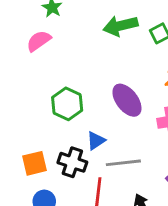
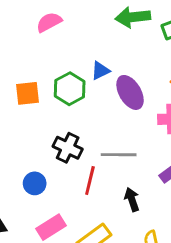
blue triangle: (96, 141) -> (100, 71), moved
orange square: (34, 163) -> (27, 93), moved

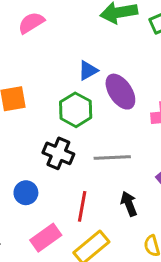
green hexagon: (70, 89) -> (76, 110), moved
red line: (90, 181) -> (82, 206), moved

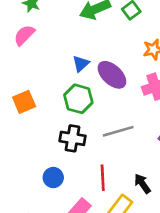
black arrow: (129, 204) -> (142, 184), moved

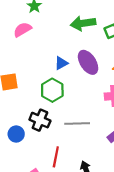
purple ellipse: (112, 75) -> (88, 62), moved
blue circle: (53, 178) -> (16, 134), moved

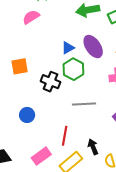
green hexagon: (52, 90) -> (73, 69), moved
black cross: (40, 120) -> (50, 82), moved

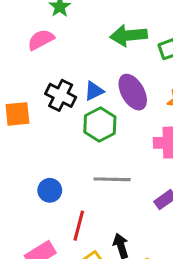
black cross: (50, 82) -> (61, 95), moved
blue circle: (27, 115) -> (50, 190), moved

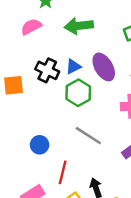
green arrow: (129, 35) -> (79, 26), moved
gray line: (112, 179) -> (88, 136), turned 32

